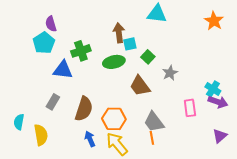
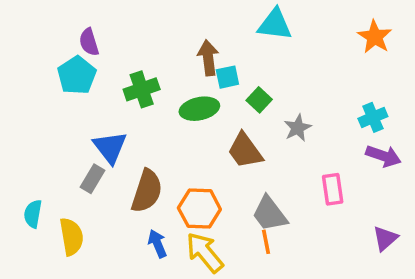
blue triangle: (63, 70) -> (110, 147), moved, turned 45
cyan cross: (213, 89) -> (373, 117), moved, turned 35
purple arrow: (218, 102) -> (383, 156), moved

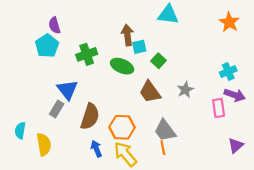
green ellipse: (199, 109) -> (122, 66), turned 35
gray star: (298, 128) -> (185, 90), moved
pink rectangle: (333, 189) -> (219, 108), moved

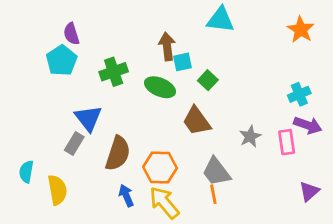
gray star: (185, 90) -> (250, 136), moved

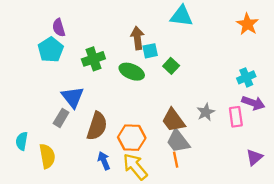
brown trapezoid: (197, 121) -> (173, 120), moved

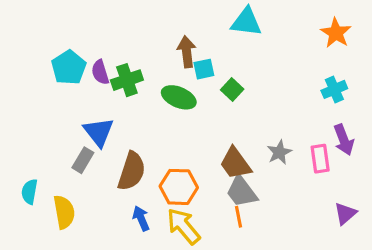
purple semicircle: (59, 28) -> (100, 72), moved
cyan cross: (246, 77) -> (334, 89), moved
purple arrow: (253, 103) -> (344, 140), turned 50

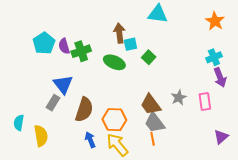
purple arrow: (344, 140) -> (220, 77), moved

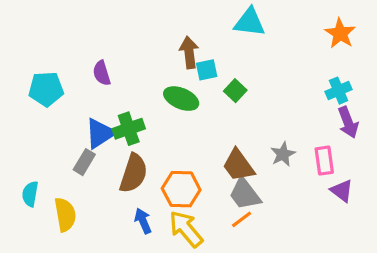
cyan pentagon: (44, 43) -> (46, 89), moved, turned 30
green cross: (81, 51) -> (129, 129), moved
blue triangle: (63, 84) -> (100, 133), turned 35
purple triangle: (221, 137) -> (342, 191), moved, turned -42
orange line: (153, 139) -> (242, 219), turned 64

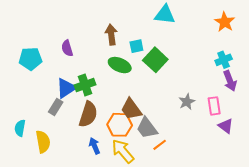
brown arrow: (189, 52) -> (111, 35), moved
green square: (235, 91) -> (155, 60), size x1.6
brown trapezoid: (238, 165) -> (131, 109), moved
gray trapezoid: (245, 194) -> (147, 128), moved

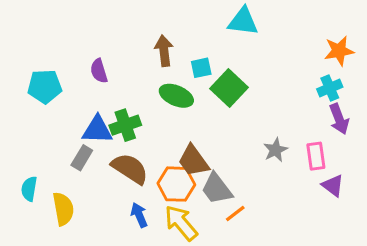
orange star: (225, 22) -> (339, 51), moved, turned 30
blue triangle: (66, 88) -> (97, 130), turned 35
brown semicircle: (88, 114) -> (130, 169), turned -75

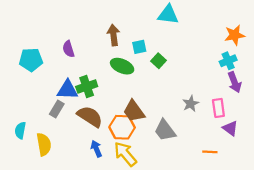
green square: (229, 88) -> (158, 61), size x0.6
gray trapezoid: (217, 189) -> (165, 130), moved
orange line: (235, 213) -> (210, 152), moved, turned 40

